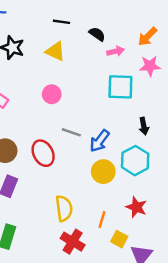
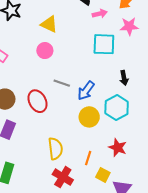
yellow triangle: (55, 51) -> (49, 24), moved

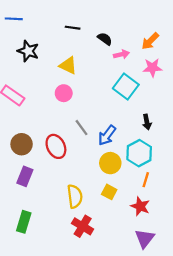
cyan square: (104, 44) -> (126, 87), turned 35
gray line: (62, 83) -> (81, 128), turned 35
red star: (118, 148) -> (140, 206), moved
orange line: (88, 158) -> (146, 180), moved
yellow square: (103, 175) -> (109, 192), moved

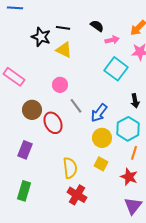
black line: (73, 28) -> (63, 28), moved
black star: (28, 51) -> (41, 37), moved
pink circle: (64, 93) -> (60, 85), moved
brown circle: (22, 144) -> (32, 110), moved

